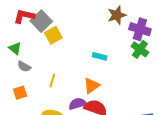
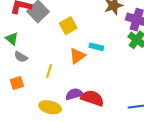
yellow square: (53, 35) -> (68, 26), moved
orange triangle: (92, 86) -> (77, 56), moved

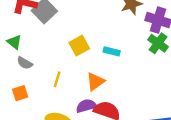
yellow square: (68, 26) -> (79, 46), moved
orange triangle: (77, 56) -> (95, 82), moved

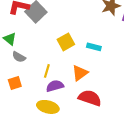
purple semicircle: (86, 106) -> (55, 86), moved

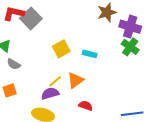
yellow line: (47, 71) -> (55, 81), moved, turned 32
red semicircle: (90, 98) -> (86, 106), size x0.6

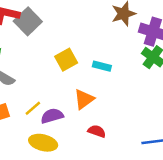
yellow line: (55, 81) -> (33, 108), moved

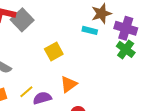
cyan rectangle: (102, 66) -> (90, 30), moved

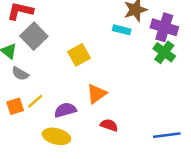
gray square: (22, 20) -> (34, 36), moved
yellow line: (26, 92) -> (35, 101), moved

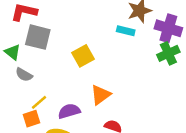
gray square: (34, 36) -> (38, 37), turned -32
green cross: (164, 52) -> (168, 53), turned 30
orange square: (15, 106) -> (31, 119), moved

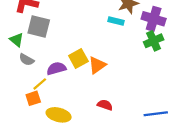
yellow square: (83, 56) -> (78, 59), moved
orange triangle: (101, 95) -> (97, 65), moved
purple semicircle: (69, 111) -> (56, 68), moved

